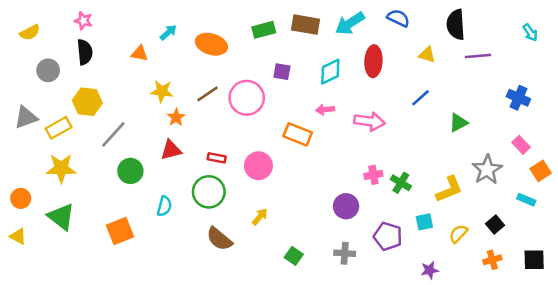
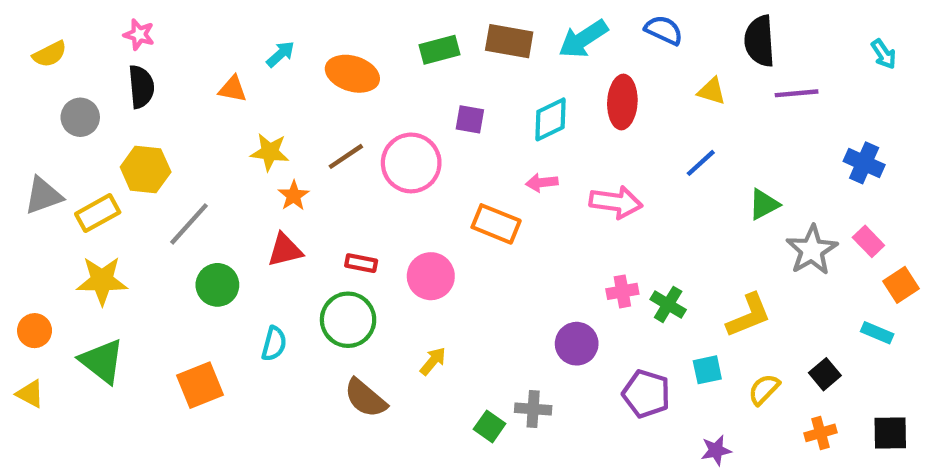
gray star: (487, 170) -> (812, 250), moved
gray cross: (345, 253) -> (533, 409), moved

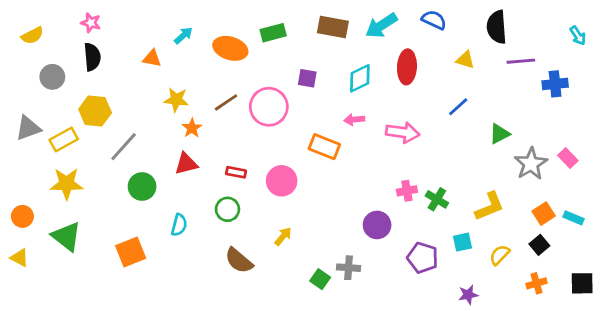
green rectangle: (439, 50) -> (273, 33), moved
blue cross: (864, 163) -> (555, 84), moved, turned -30
orange square: (901, 285) -> (544, 214), moved
green circle: (348, 320) -> (227, 209), size x0.7

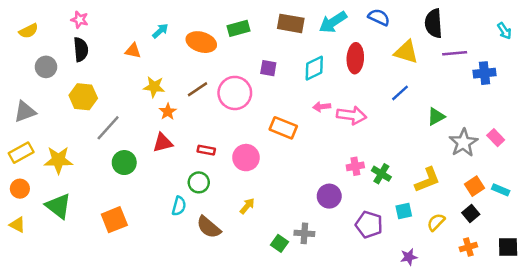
yellow triangle: (465, 60) -> (406, 52), size x1.5
pink arrow: (354, 120) -> (322, 107), moved
yellow rectangle: (64, 140) -> (21, 153), moved
cyan semicircle: (179, 225) -> (179, 206), moved

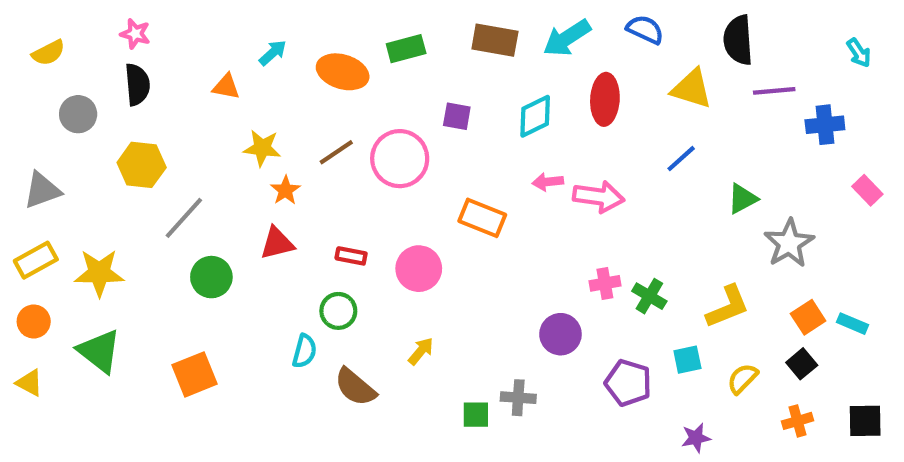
pink rectangle: (496, 138) -> (867, 190), moved
green square: (280, 243) -> (476, 415), turned -35

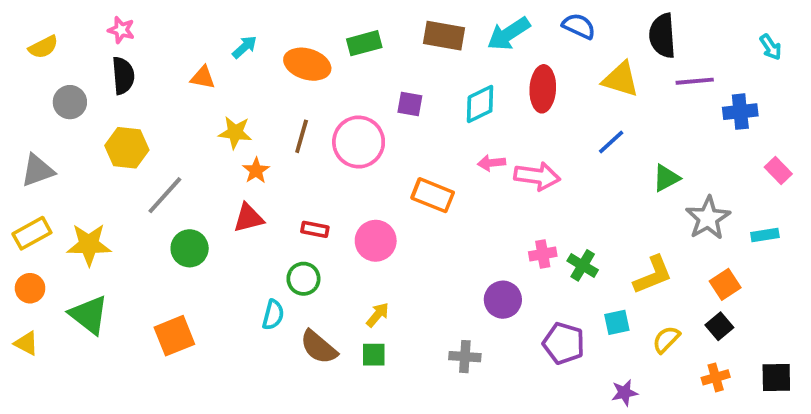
brown line: (336, 152) -> (302, 136), turned -40
cyan rectangle: (852, 324) -> (765, 235), moved, turned -32
green square: (476, 415) -> (374, 355), moved

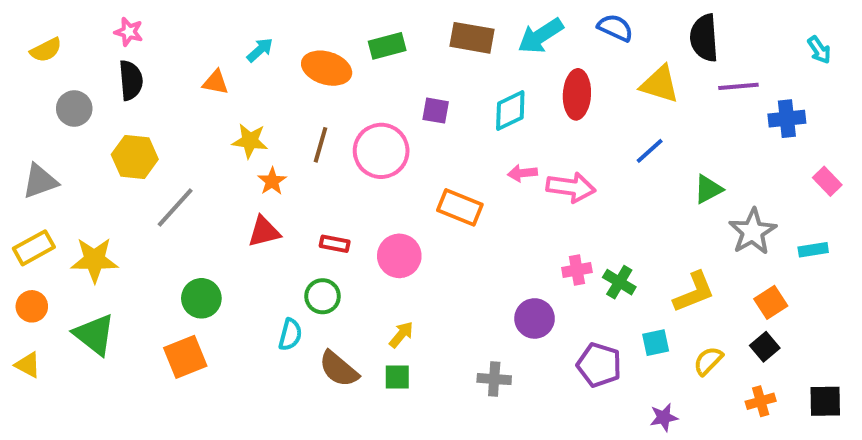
green circle: (190, 248) -> (201, 298), moved

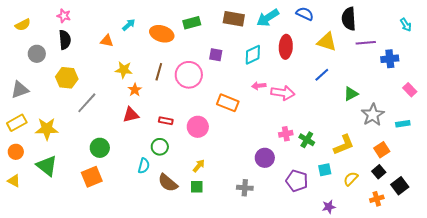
black square: (825, 401) -> (400, 186), moved, turned -36

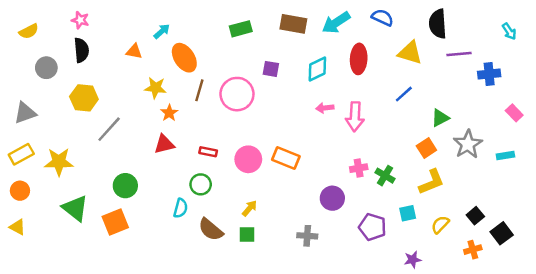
orange ellipse: (162, 34) -> (184, 58), moved, turned 40
pink arrow: (283, 93) -> (355, 117), turned 85
orange rectangle: (228, 103) -> (286, 158), moved
orange square: (382, 150) -> (426, 148), moved
green triangle: (47, 166) -> (75, 208), moved

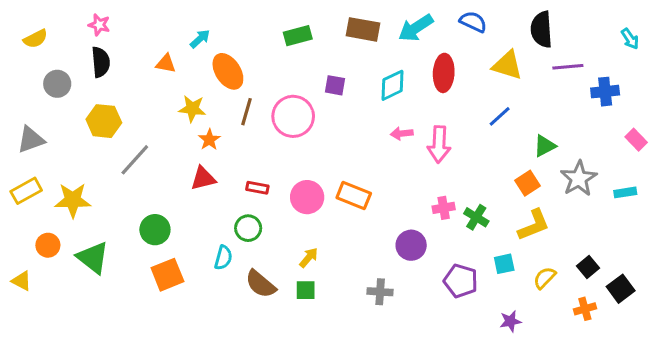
orange circle: (20, 191) -> (48, 245), moved
orange square: (115, 222) -> (167, 275), moved

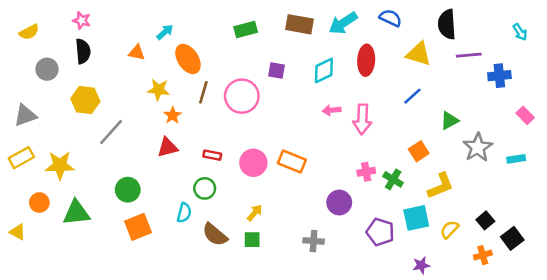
orange square: (527, 183) -> (419, 151), moved
green triangle: (93, 258) -> (76, 213), turned -44
cyan square: (504, 264) -> (416, 218), size x1.5

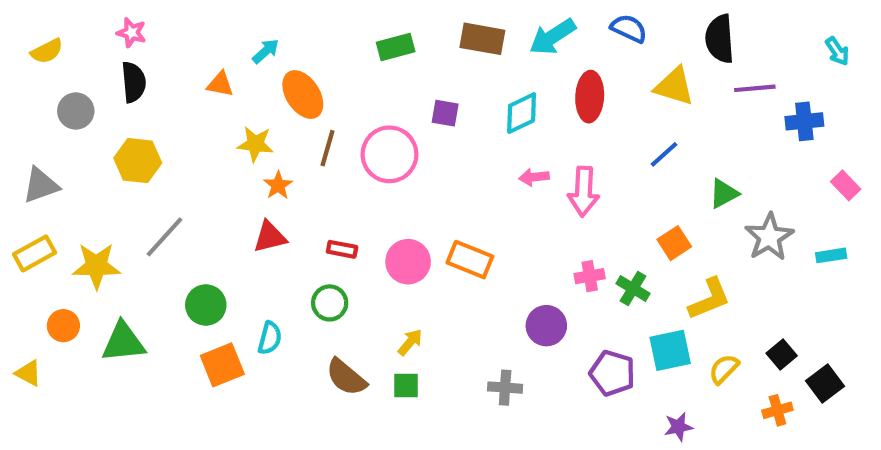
gray line: (111, 132) -> (165, 237), moved
cyan semicircle: (184, 213) -> (270, 338), moved

